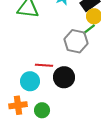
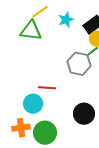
black circle: (64, 77) -> (84, 114), moved
green circle: (42, 110) -> (45, 133), size x1.5

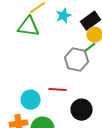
red line: (47, 88) -> (58, 90), moved

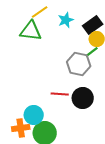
cyan circle: (31, 100) -> (34, 115), moved
black circle: (82, 110) -> (83, 98), moved

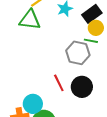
green line: (92, 52) -> (91, 41), turned 48
red line: (60, 94) -> (59, 83), turned 60

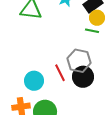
gray hexagon: (78, 53) -> (79, 61), moved
cyan circle: (33, 104) -> (34, 81), moved

